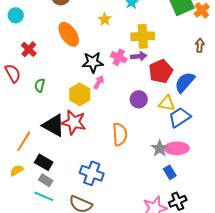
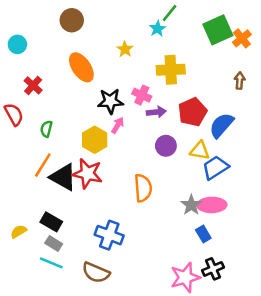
purple arrow: (139, 56) -> (156, 112), moved
orange line: (24, 141) -> (43, 165), moved

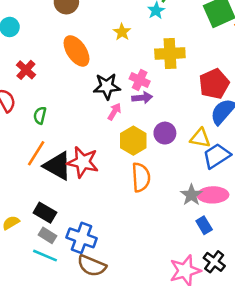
purple arrow: (156, 112) -> (142, 98), moved
red pentagon: (192, 112) -> (214, 84), moved
yellow hexagon: (95, 140) -> (133, 141), moved
blue cross: (109, 235) -> (82, 238), moved
black cross: (213, 269) -> (214, 262), turned -30

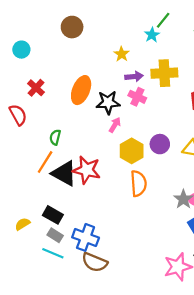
orange ellipse: (76, 51) -> (81, 90), moved, turned 56
purple arrow: (142, 98) -> (134, 77), moved
green semicircle: (40, 115) -> (55, 137), moved

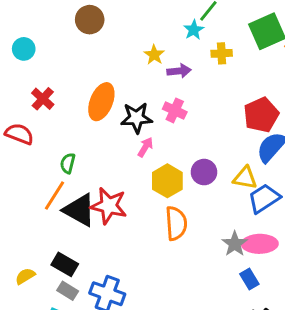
yellow cross: (164, 73) -> (222, 53), moved, size x0.6
purple arrow: (134, 77) -> (179, 71), moved
red semicircle: (18, 115) -> (19, 134), turned -40

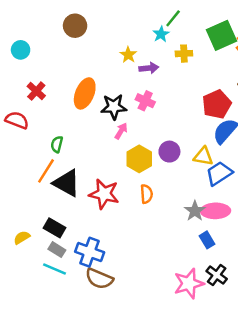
red star: (109, 206) -> (104, 194), moved
orange semicircle: (176, 223) -> (146, 194), size x0.7

